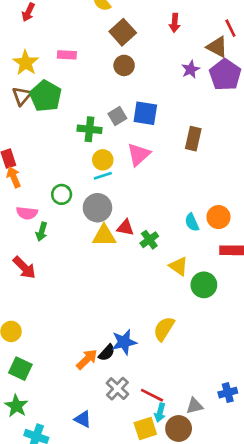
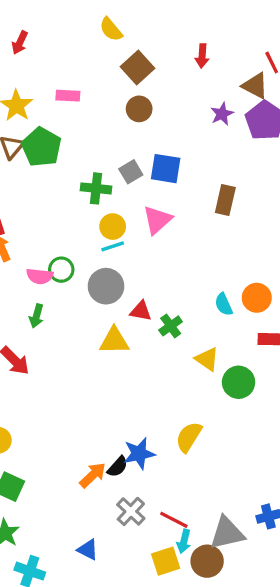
pink semicircle: (27, 213) -> (40, 276), moved
yellow triangle: (104, 236) -> (114, 341), moved
gray triangle: (195, 406) -> (227, 533), size x1.6

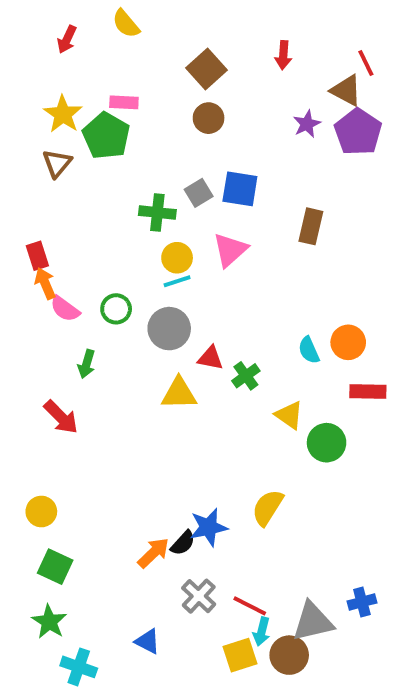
yellow semicircle: (111, 29) -> (126, 24), moved
green pentagon: (41, 147) -> (106, 136), moved
pink semicircle: (40, 276) -> (65, 309), moved, turned 30

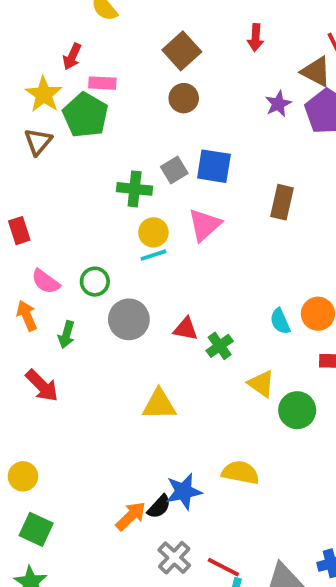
red arrow: (67, 39) -> (72, 57), moved
orange arrow: (45, 283) -> (27, 316), moved
gray circle: (169, 329) -> (129, 319), moved
yellow triangle: (179, 393) -> (159, 404), moved
yellow semicircle: (268, 508) -> (240, 473), turned 69

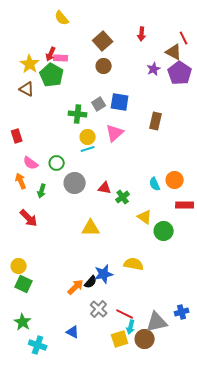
red arrow: (72, 57) -> (51, 54), moved
brown triangle: (38, 142) -> (27, 89), turned -42
green square: (36, 529) -> (24, 284), moved

